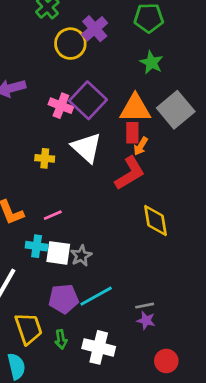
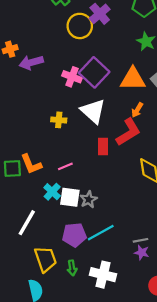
red rectangle: (132, 133) -> (103, 146), moved
cyan cross: (37, 246) -> (52, 192), turned 35

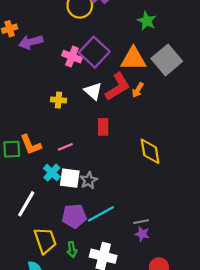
white triangle: (93, 111) -> (93, 91), size x0.7
red L-shape: (128, 132) -> (118, 87), moved

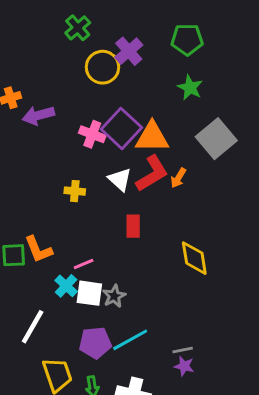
orange triangle: (133, 59) -> (152, 137), moved
pink line: (65, 147) -> (84, 264), moved

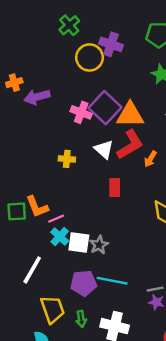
purple cross: (129, 51) -> (111, 44), turned -30
orange arrow: (178, 178) -> (150, 159), moved
pink line: (84, 264) -> (56, 219), moved
cyan line: (130, 340) -> (112, 281), turned 40

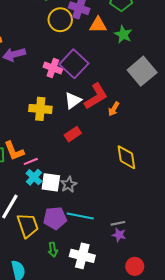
orange triangle: (130, 115) -> (98, 25), moved, size x0.7
white triangle: (104, 149) -> (73, 101), turned 42
yellow cross: (67, 159) -> (40, 109), size x1.5
red rectangle: (115, 188) -> (73, 134), moved, turned 56
yellow trapezoid: (53, 309) -> (28, 225), moved

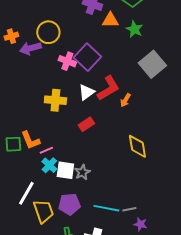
yellow circle: (60, 20) -> (48, 32), moved
cyan line: (80, 216) -> (106, 208), moved
purple star: (119, 235) -> (140, 224), moved

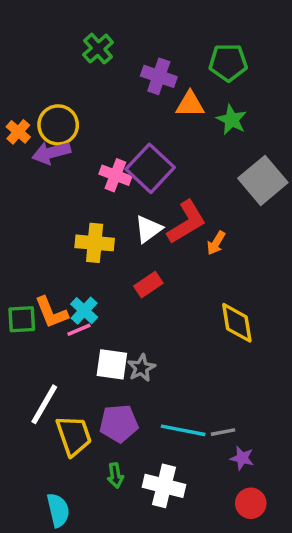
yellow circle: (48, 32) -> (58, 125), moved
orange cross: (11, 36) -> (18, 132), turned -32
cyan cross: (49, 165) -> (84, 311), moved

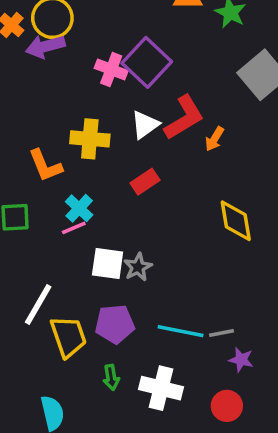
orange L-shape: (51, 312) -> (45, 166), moved
red circle: (251, 503) -> (227, 406), moved

